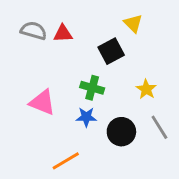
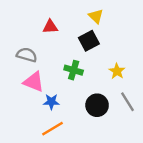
yellow triangle: (133, 23) -> (96, 16), moved
gray semicircle: (34, 31) -> (27, 55), moved
blue star: (86, 117) -> (51, 102), moved

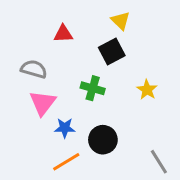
pink triangle: (34, 82) -> (43, 103), turned 45
gray line: (127, 102) -> (159, 162), moved
black circle: (97, 105) -> (103, 140), moved

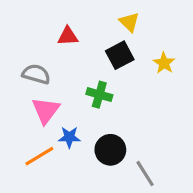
yellow star: (147, 90) -> (164, 63), moved
orange line: (66, 162) -> (39, 156), moved
gray line: (159, 162) -> (145, 173), moved

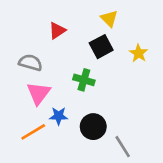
red triangle: (68, 36) -> (57, 31), turned -30

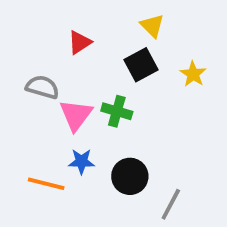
pink triangle: (39, 93) -> (76, 115), moved
orange line: (33, 132) -> (46, 184), turned 45
gray line: (123, 147) -> (171, 204), turned 60

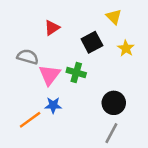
yellow triangle: (152, 26) -> (114, 17), moved
black circle: (130, 176) -> (114, 103), moved
orange line: (46, 184) -> (30, 120), turned -50

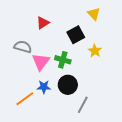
yellow star: (126, 48) -> (95, 51), moved
black circle: (114, 103) -> (68, 85), moved
gray line: (111, 133) -> (83, 105), moved

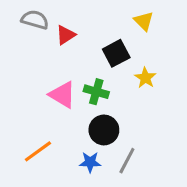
gray semicircle: (23, 47) -> (35, 20), moved
pink triangle: (41, 62) -> (63, 95), turned -36
blue star: (44, 87) -> (90, 162), moved

